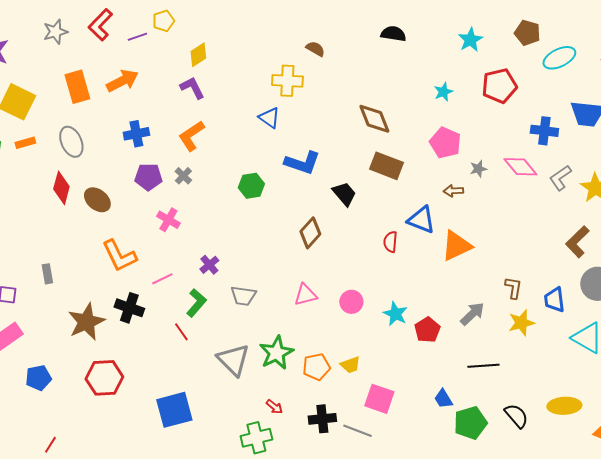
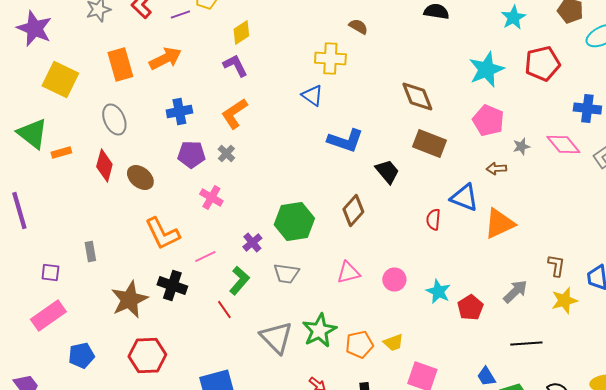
cyan star: (443, 92) -> (486, 70), size x1.8
orange rectangle: (25, 143) -> (61, 152), moved
green hexagon: (251, 186) -> (294, 222), moved, size x1.5

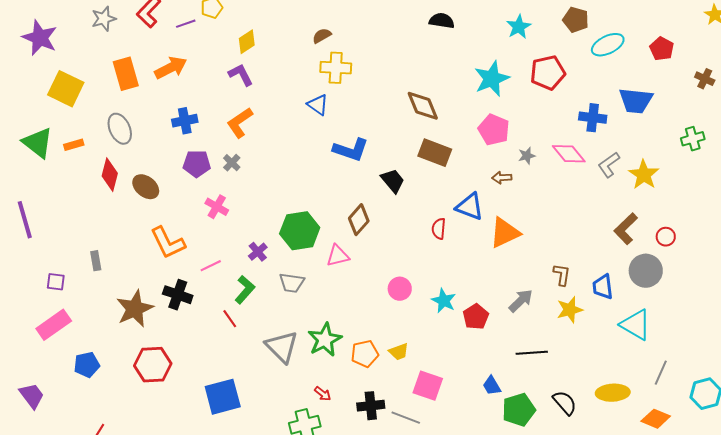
brown semicircle: (358, 26) -> (322, 36), moved, turned -60
orange rectangle: (61, 152) -> (74, 145), moved
pink triangle: (348, 272) -> (338, 256), moved

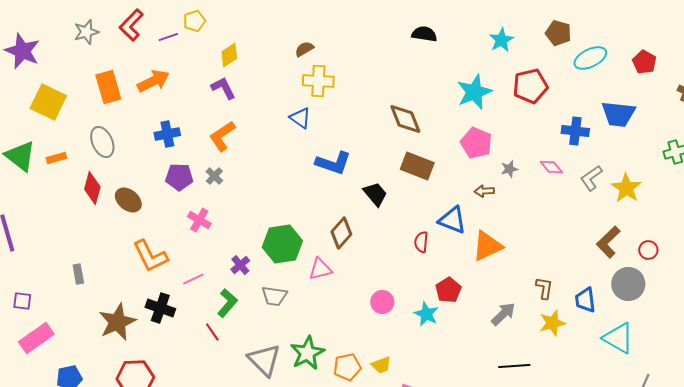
pink diamond: (569, 154) -> (551, 167), size x0.7
purple square: (56, 282) -> (22, 301), moved
red pentagon: (476, 317) -> (448, 290), moved

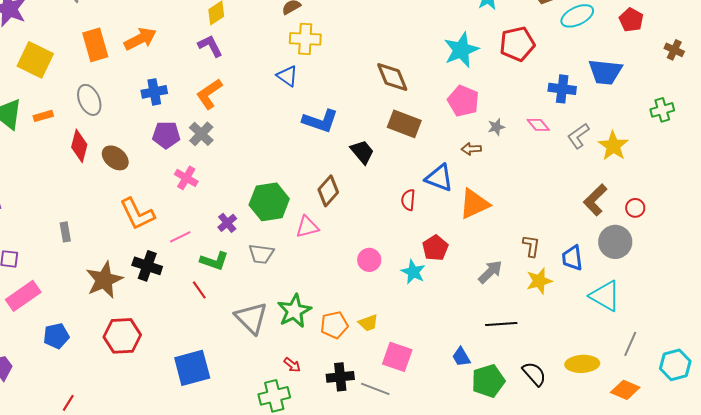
gray cross: (214, 176) -> (201, 134), size x1.4
green L-shape: (227, 303) -> (214, 261), turned 68

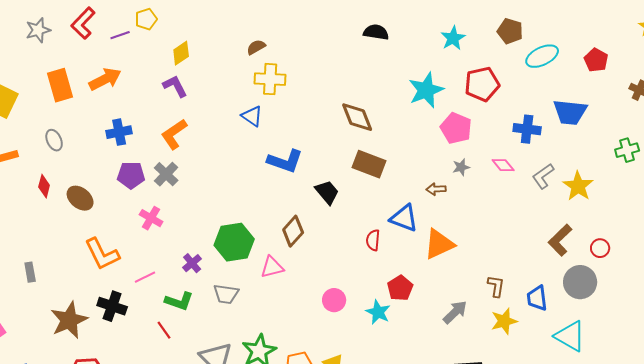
gray ellipse: (89, 100) -> (54, 140), size x0.7
pink pentagon: (463, 101) -> (456, 128), moved
red diamond: (79, 146) -> (44, 186), size x0.7

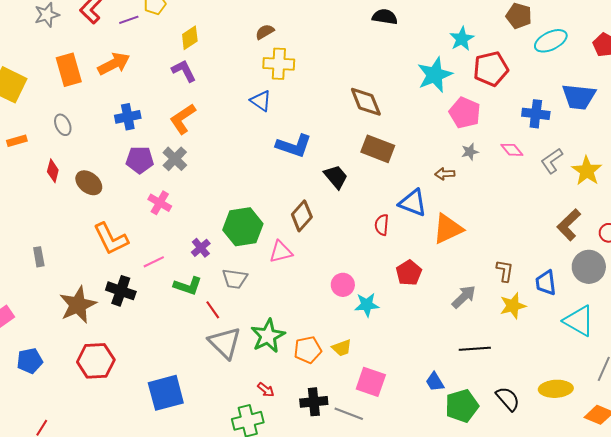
cyan star: (453, 38) -> (462, 39), moved
cyan star: (378, 312) -> (367, 305), moved, turned -30
red line: (164, 330) -> (213, 310), moved

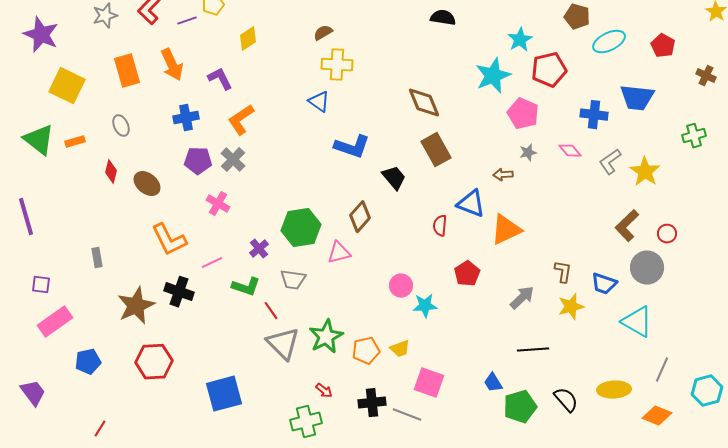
orange arrow: (114, 64) -> (172, 65), turned 92
purple L-shape: (184, 71) -> (220, 79), moved
brown rectangle: (378, 149) -> (436, 150), turned 40
blue trapezoid: (546, 283) -> (604, 284), turned -64

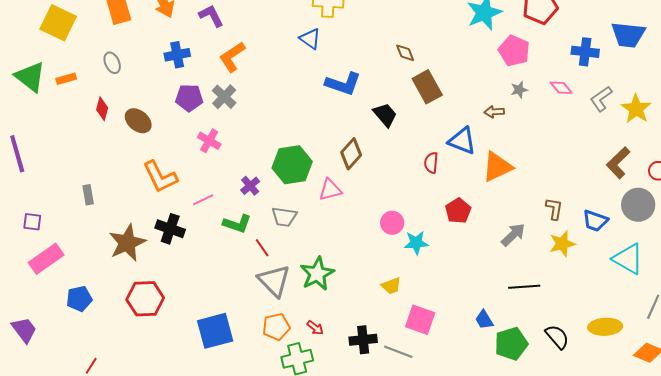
brown diamond: (424, 103) -> (405, 53), moved, size x0.6
orange pentagon: (366, 351) -> (276, 327), moved

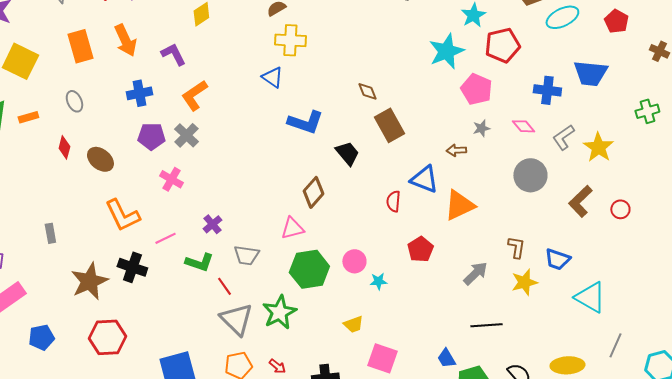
green hexagon: (292, 165) -> (309, 269), moved
gray circle: (638, 205) -> (530, 175), moved
cyan star: (416, 243) -> (378, 281), size x0.7

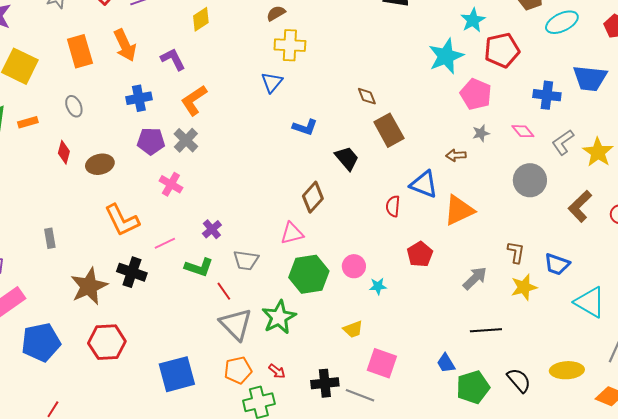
blue triangle: (272, 77) -> (272, 82), turned 35
blue L-shape: (305, 122) -> (305, 127), size x0.7
brown ellipse: (100, 159) -> (100, 164), turned -52
blue pentagon: (41, 337) -> (41, 342), size x1.5

